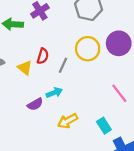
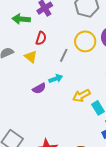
red semicircle: (43, 56) -> (41, 38), moved
yellow arrow: (68, 121) -> (81, 96), moved

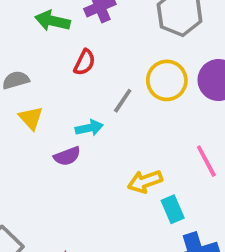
yellow triangle: (31, 57) -> (31, 118), moved
cyan arrow: (56, 79) -> (89, 128), moved

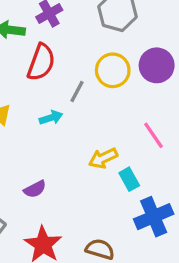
red semicircle: (85, 62) -> (41, 62), size x1.6
purple semicircle: (67, 156) -> (35, 189), moved

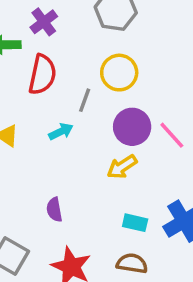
purple circle: (157, 65) -> (132, 127), moved
cyan rectangle: (129, 179) -> (135, 223), moved, turned -40
purple semicircle: (35, 189) -> (54, 210), turned 115

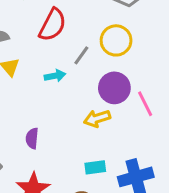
cyan rectangle: (135, 223) -> (95, 167), turned -36

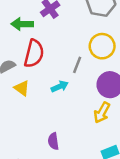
red semicircle: (53, 25) -> (34, 54), moved
yellow arrow: (97, 118) -> (102, 113), turned -30

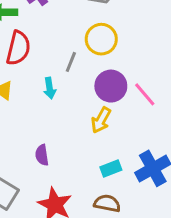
cyan arrow: (60, 86) -> (50, 88), turned 105

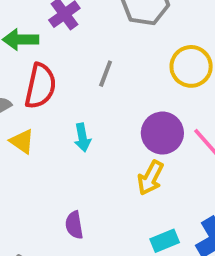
yellow circle: (101, 39) -> (191, 66), moved
gray line: (71, 62) -> (106, 74), moved

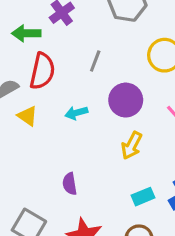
purple circle: (162, 133) -> (126, 100), moved
cyan arrow: (82, 138) -> (76, 113), turned 85

